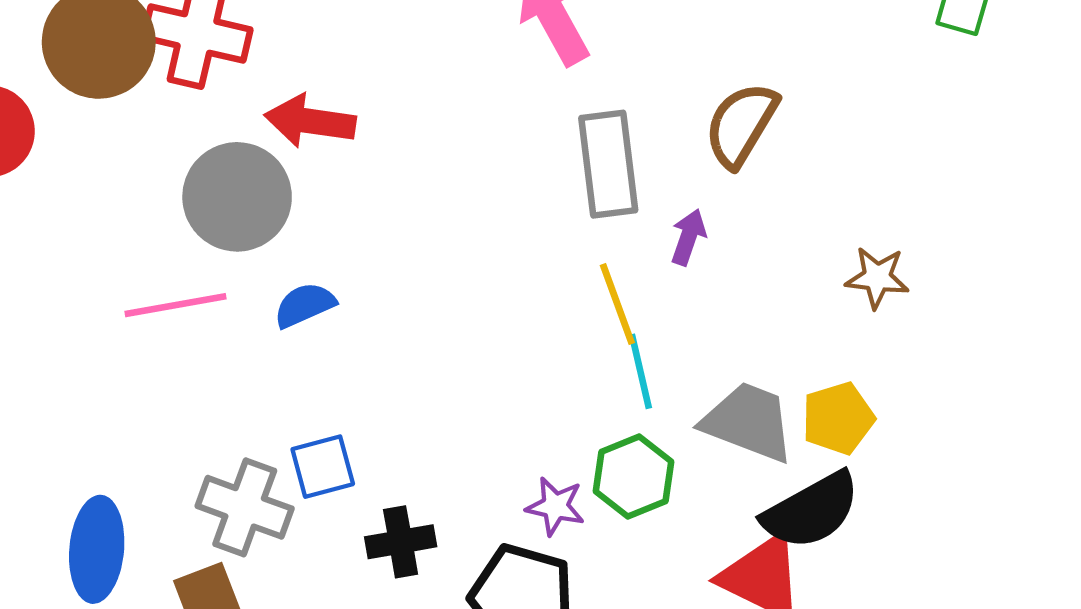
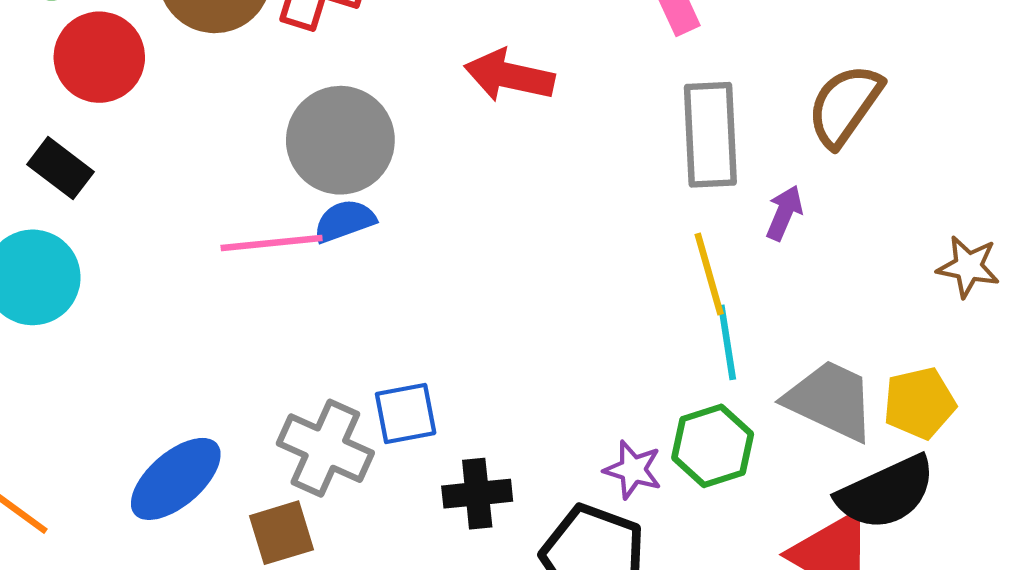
red arrow: (310, 121) -> (509, 76), moved
blue semicircle: (305, 305) -> (345, 221), moved
blue ellipse: (97, 549) -> (176, 479), turned 40

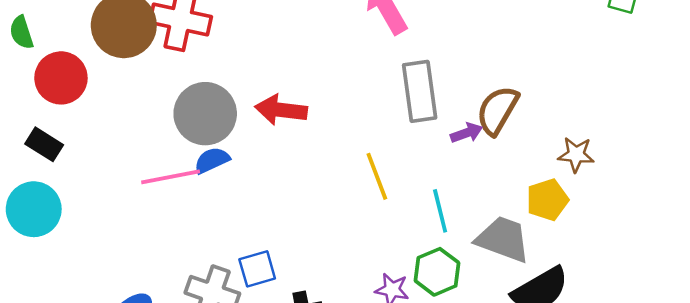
red arrow: (509, 76) -> (281, 110), moved
brown semicircle: (845, 105) -> (497, 110), moved
purple arrow: (784, 213) -> (467, 133), turned 52
yellow line: (709, 274) -> (377, 176), moved
yellow pentagon: (919, 403) -> (547, 200), moved

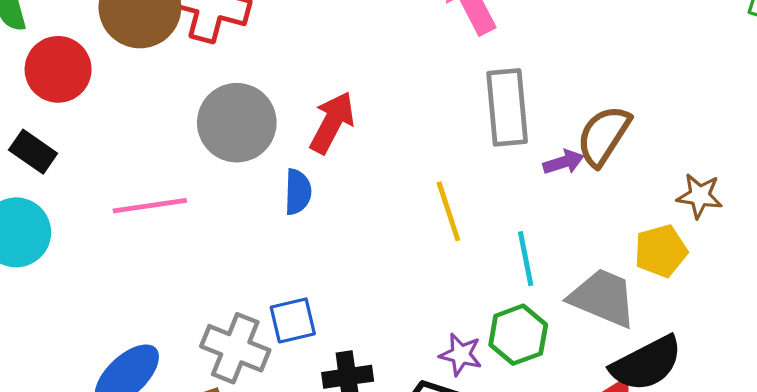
red arrow: (281, 110) -> (332, 122), turned 108
blue semicircle: (212, 160) -> (298, 192), moved, turned 114
pink line: (171, 177) -> (150, 206), moved

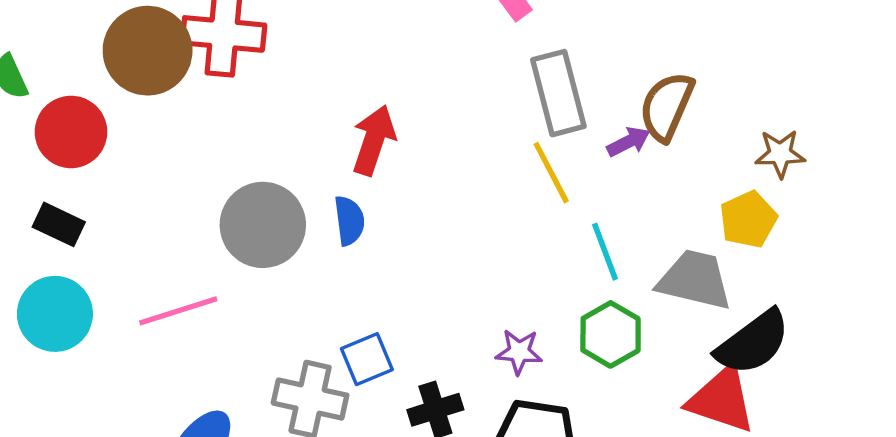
gray circle: (237, 123) -> (263, 225), moved
pink line: (150, 206) -> (178, 311), moved
yellow line: (448, 211) -> (551, 173), moved
purple star: (461, 355) -> (519, 352), moved

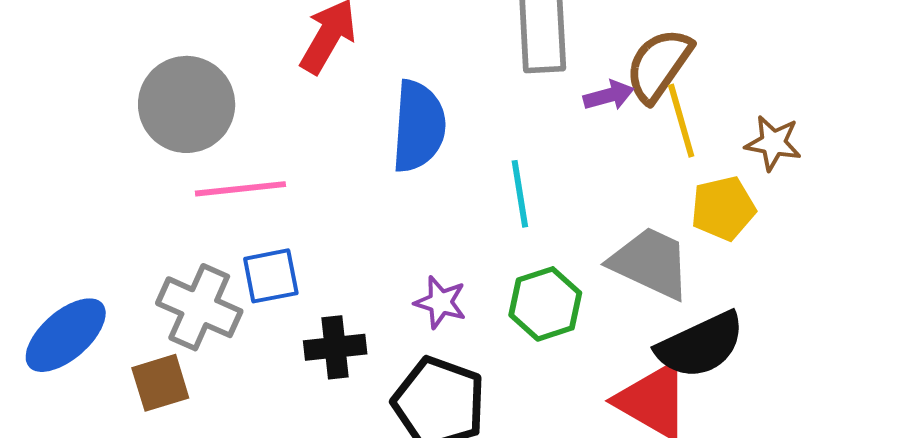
yellow line: (551, 173) -> (681, 121), moved
blue semicircle: (349, 221) -> (419, 126), moved, size x1.6
cyan line: (605, 252) -> (520, 194), moved
pink line: (178, 311) -> (240, 189), moved

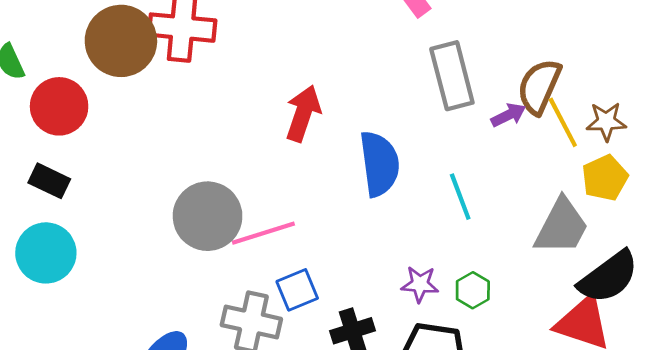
gray circle: (187, 104) -> (208, 216), moved
brown star: (773, 143) -> (606, 121), moved
gray trapezoid: (650, 263) -> (562, 226), turned 104
green hexagon: (545, 304) -> (473, 290), moved, size x0.7

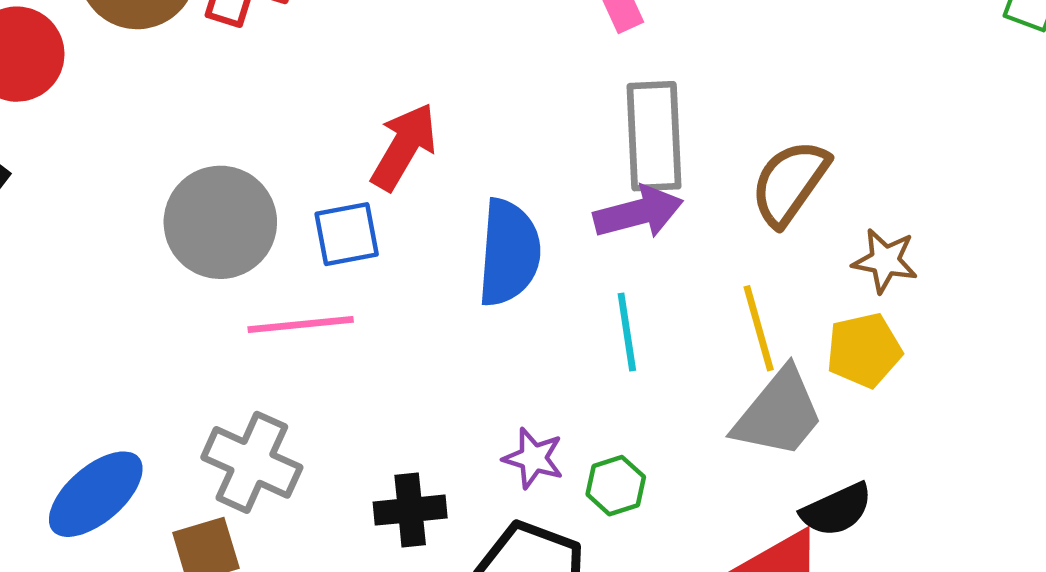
purple arrow: (508, 115) -> (638, 212), moved, size x1.5
yellow line: (563, 122) -> (759, 328), moved
gray circle: (208, 216) -> (220, 222), moved
black semicircle: (608, 277) -> (837, 510), size x0.7
blue square: (297, 290) -> (347, 234), moved

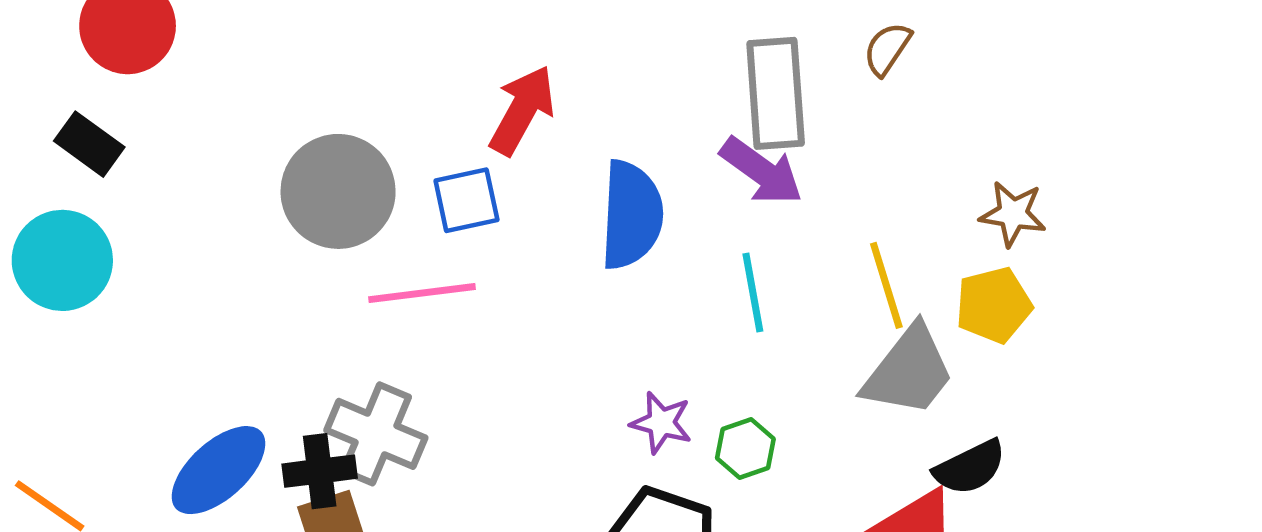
brown semicircle: (790, 183) -> (887, 49), moved, size x0.6
purple arrow: (638, 212) -> (761, 171), turned 52
black cross: (410, 510) -> (320, 471), moved

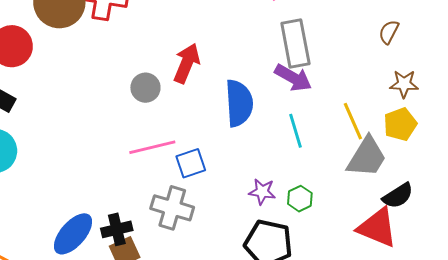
brown semicircle: (887, 49) -> (389, 32), moved
gray circle: (338, 191) -> (145, 88), moved, size x0.6
blue square: (466, 200) -> (191, 163), moved
gray cross: (376, 434) -> (172, 208), moved

